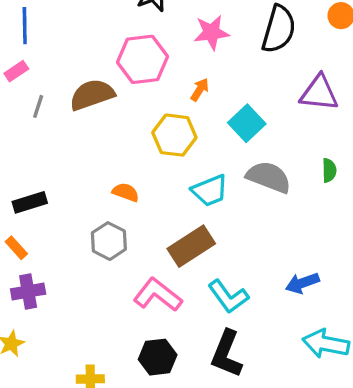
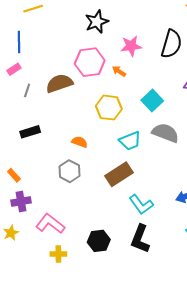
orange arrow: (200, 90) -> (119, 71), moved, turned -88
black rectangle: (30, 202) -> (30, 132), moved
pink L-shape: (158, 295) -> (50, 224), moved

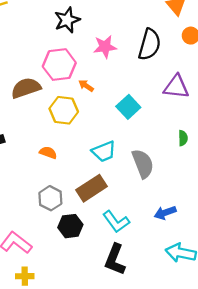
orange arrow: (119, 71) -> (86, 86), moved
yellow hexagon: (109, 108) -> (64, 110), moved
gray semicircle: (165, 133) -> (143, 164), moved, turned 48
gray hexagon: (69, 171) -> (50, 198), moved
black hexagon: (99, 241) -> (70, 226), moved

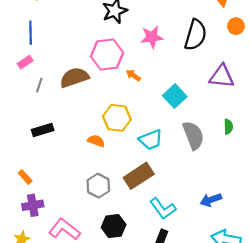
yellow hexagon: (64, 110) -> (117, 118), moved
gray semicircle: (143, 164) -> (193, 135), moved
black hexagon: (70, 226) -> (114, 226), moved

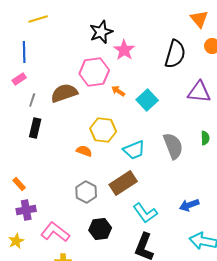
pink star: (152, 37) -> (124, 50), moved, turned -30
cyan square: (175, 96) -> (147, 100), moved
black rectangle: (43, 130) -> (35, 128), moved, turned -60

